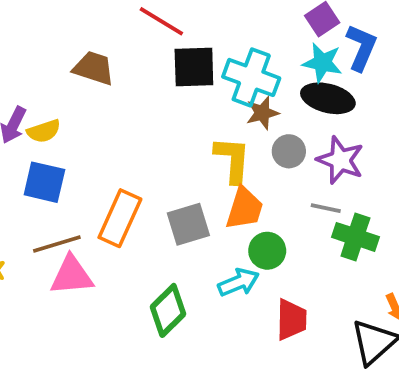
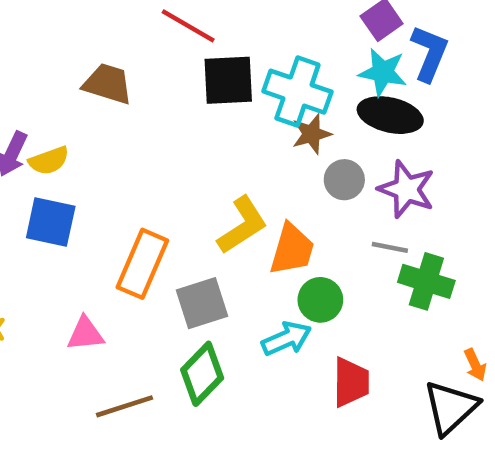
yellow L-shape: (233, 160) -> (242, 225), moved, turned 54
gray square: (188, 224) -> (202, 303), moved
brown line: (57, 244) -> (124, 406), moved
pink triangle: (72, 275) -> (85, 334), size x0.7

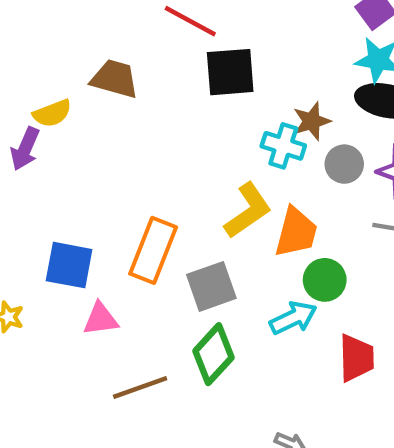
cyan cross: (297, 92) -> (283, 146), moved, size x0.7
yellow semicircle: (49, 161) -> (52, 113), moved
blue square: (51, 222) -> (69, 265), moved

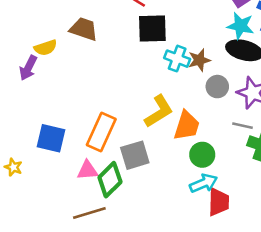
cyan cross: (283, 146) -> (177, 59), moved
cyan arrow: (293, 318) -> (204, 183), moved
pink triangle: (101, 319) -> (87, 170), moved
green diamond: (214, 354) -> (110, 180), moved

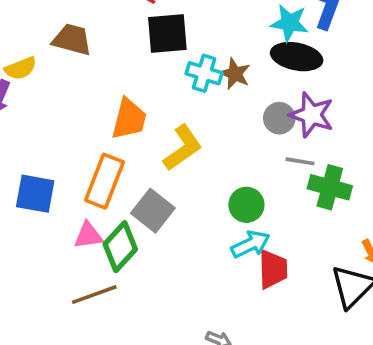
brown star: (199, 60) -> (235, 74), turned -30
gray circle: (217, 87) -> (279, 118), moved
orange trapezoid: (187, 126) -> (129, 119), moved
gray square: (135, 155) -> (153, 211), turned -32

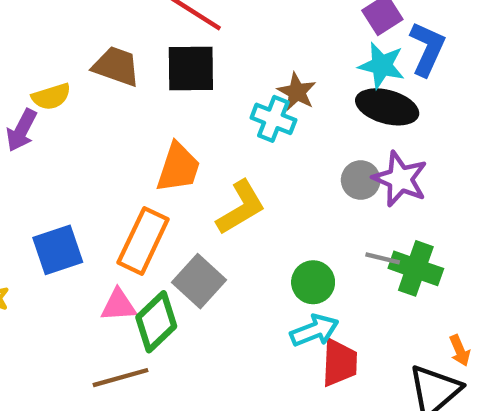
black square: (167, 33) -> (191, 69), moved
brown star: (235, 74) -> (297, 92), moved
gray line: (300, 161) -> (383, 258), moved
blue square: (35, 194) -> (58, 250), turned -33

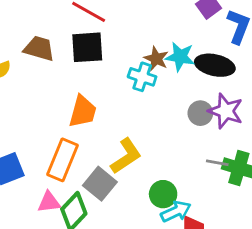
cyan star: (382, 65) -> (180, 57), moved
yellow L-shape: (241, 207) -> (126, 156), moved
green circle: (313, 282) -> (163, 194), moved

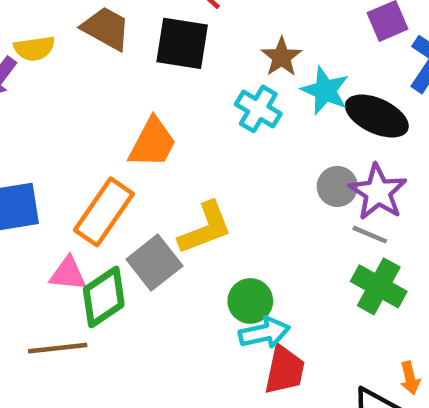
brown star: (156, 59) -> (281, 57), moved
gray line: (217, 163) -> (370, 235), moved

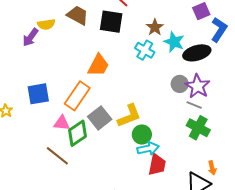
black ellipse: (377, 116) -> (197, 53), turned -40
yellow L-shape: (205, 228) -> (129, 116), moved
brown line: (58, 348) -> (57, 156), turned 45

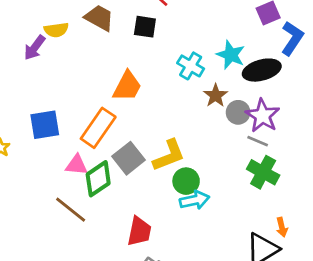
black square: (111, 22) -> (145, 27), size x0.7
brown star: (155, 27) -> (216, 95), moved
red trapezoid: (157, 165) -> (139, 231), moved

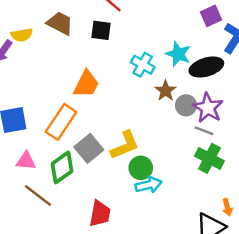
pink triangle: (77, 165) -> (26, 161), moved

